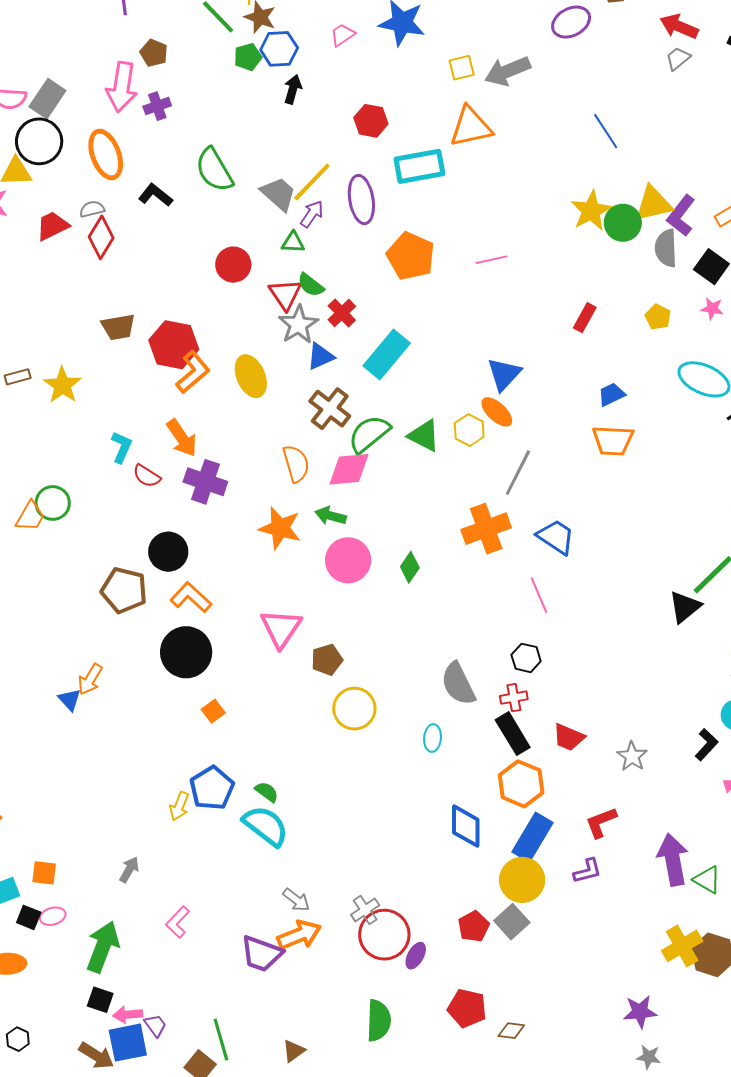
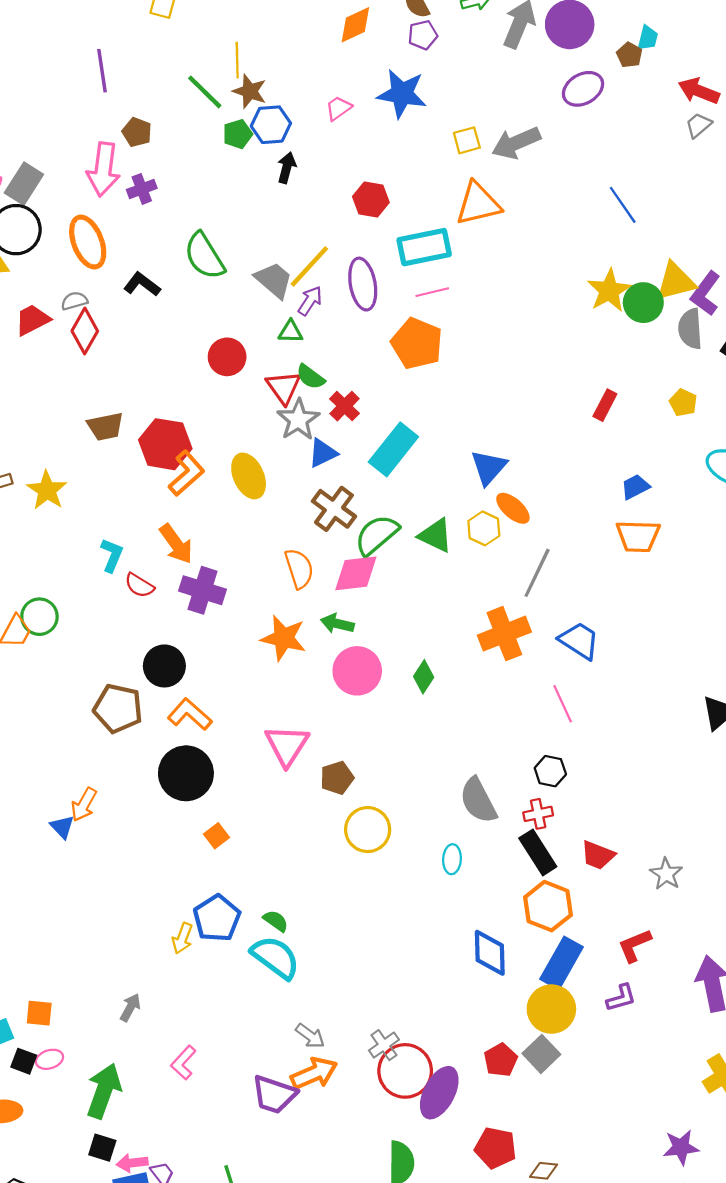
pink line: (492, 260) -> (432, 292), moved
blue triangle: (504, 374) -> (489, 467), moved
purple ellipse: (416, 956) -> (439, 1093), size x1.8

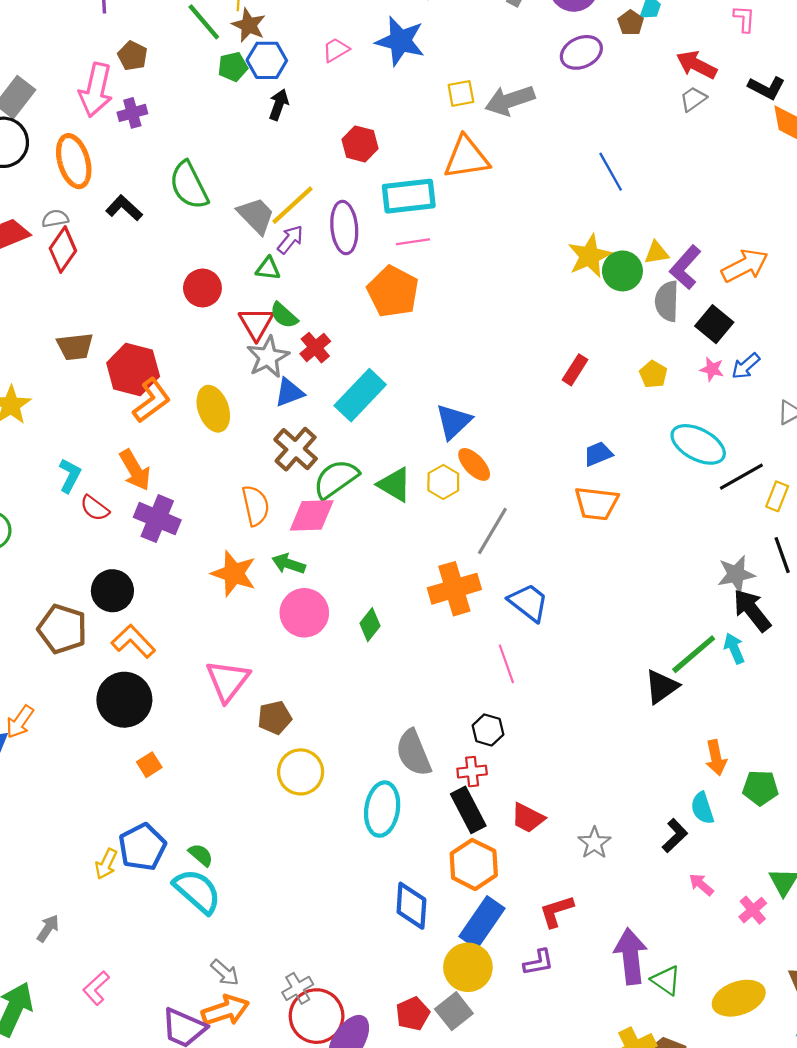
yellow triangle: (676, 281) -> (657, 253), size x0.6
cyan ellipse: (452, 859) -> (382, 809), size x1.8

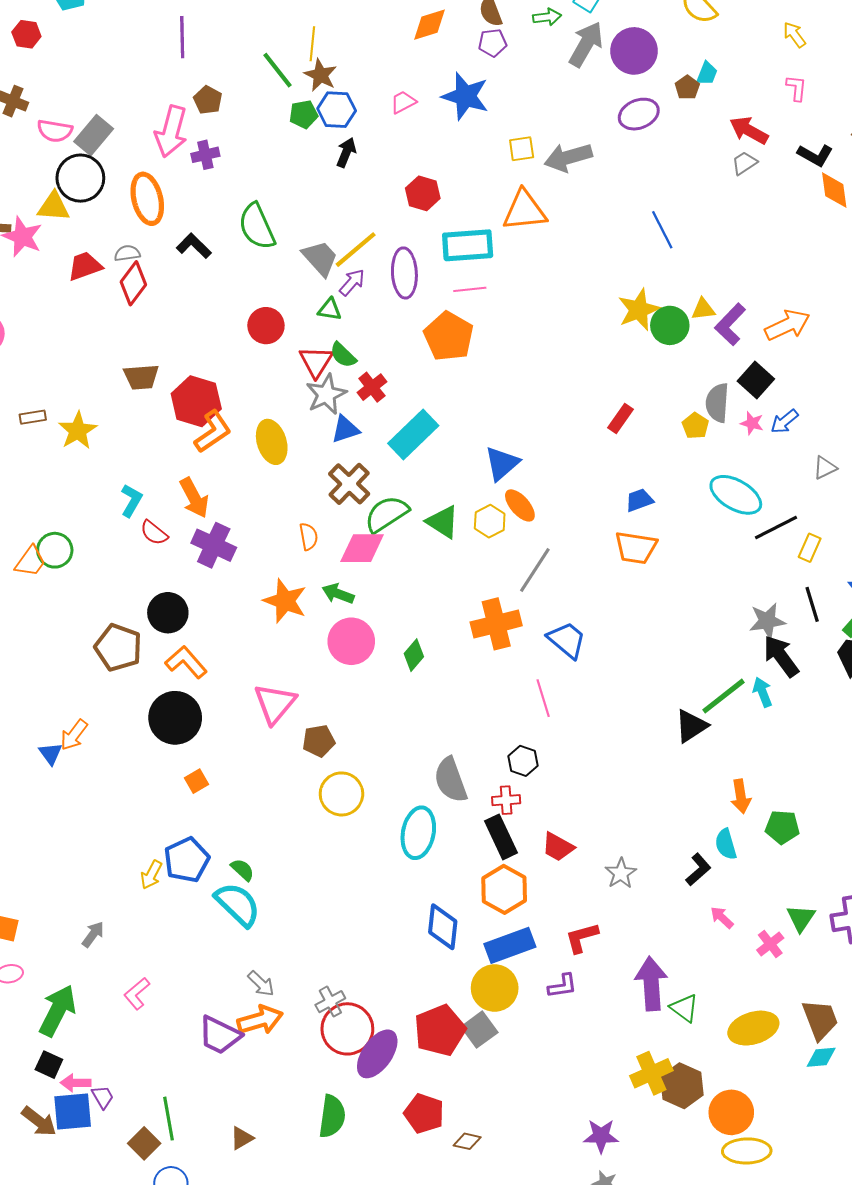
gray semicircle: (667, 301) -> (717, 403), moved
orange semicircle: (256, 506) -> (309, 537), size x0.7
blue rectangle: (482, 922) -> (510, 945), turned 33
red pentagon: (413, 1014) -> (440, 1030), size x1.6

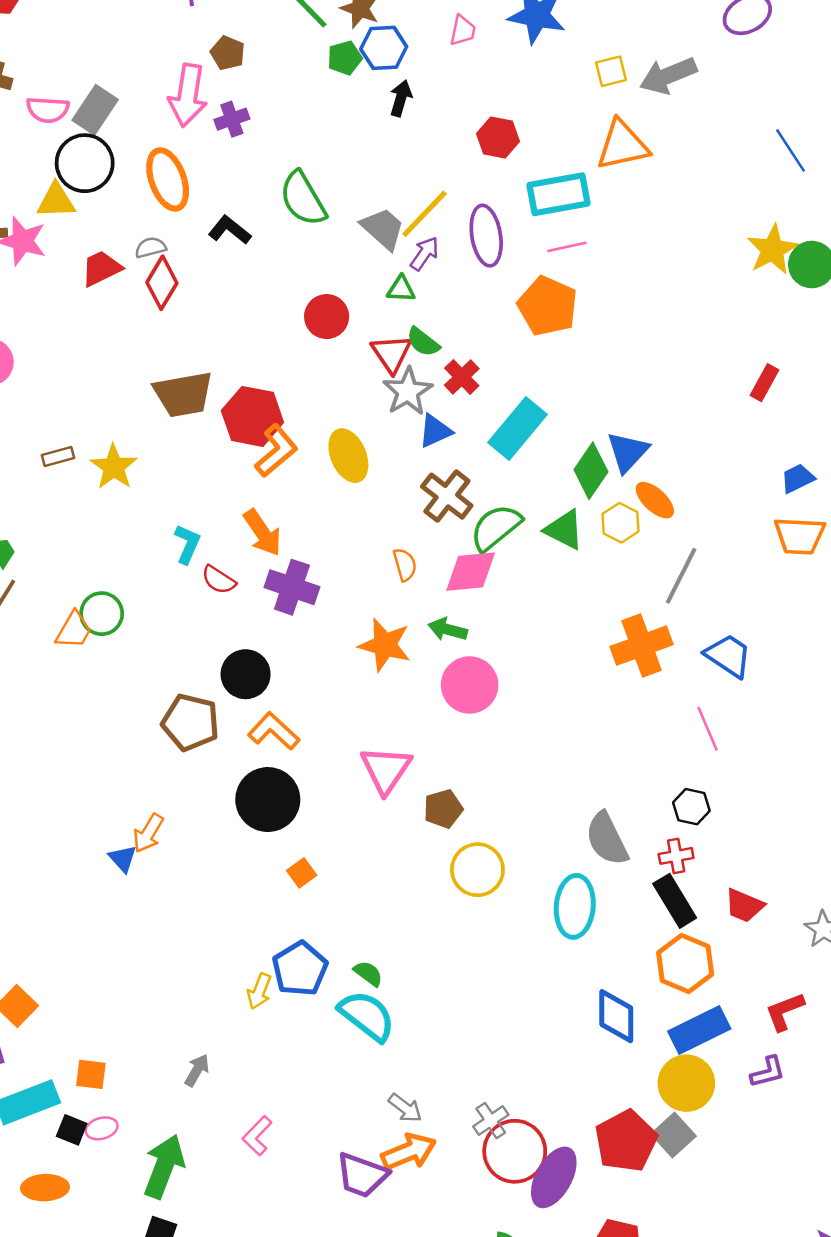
pink trapezoid: (403, 102) -> (463, 30), turned 136
brown trapezoid: (141, 377) -> (183, 394), size x1.4
green diamond: (414, 655) -> (591, 471), moved, size x1.4

